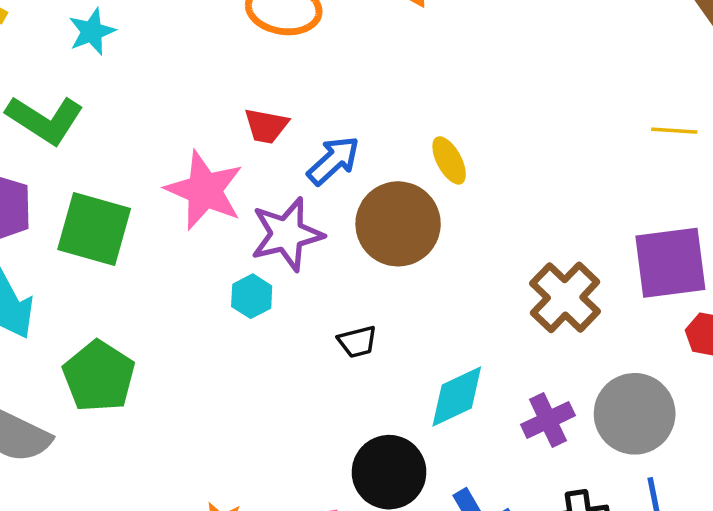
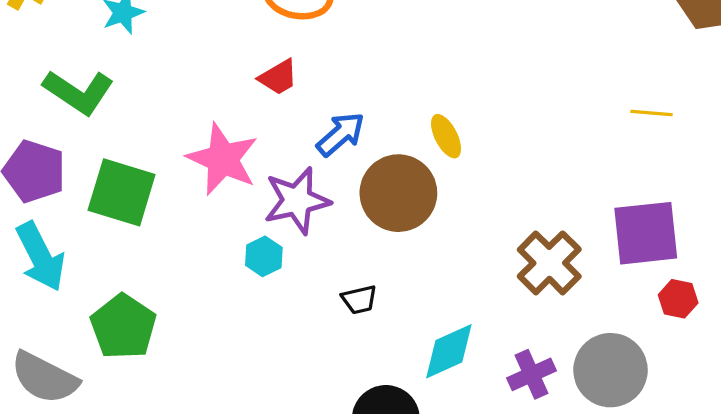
red trapezoid: (266, 126) -> (278, 77), moved, turned -42

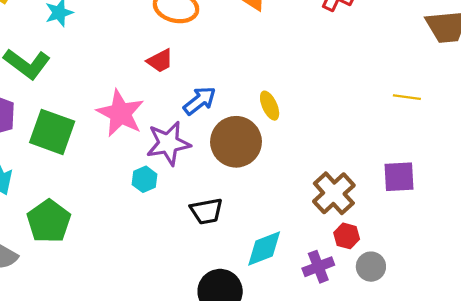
purple square: (646, 233) -> (399, 177), size x0.7
red hexagon: (678, 299) -> (347, 236), moved
black trapezoid: (359, 300) -> (206, 211), size x1.4
gray circle: (611, 370) -> (371, 267), size x0.6

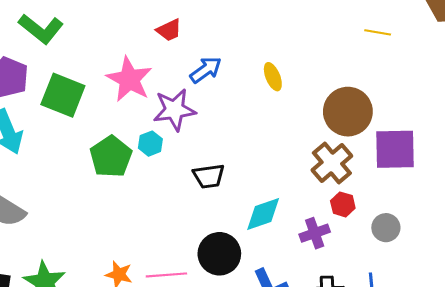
yellow line: (407, 97) -> (378, 32), moved
brown circle: (236, 142) -> (348, 112), moved
purple square: (399, 177) -> (395, 149), size x1.4
green pentagon: (49, 221) -> (111, 157), moved
gray circle: (371, 267) -> (386, 228), moved

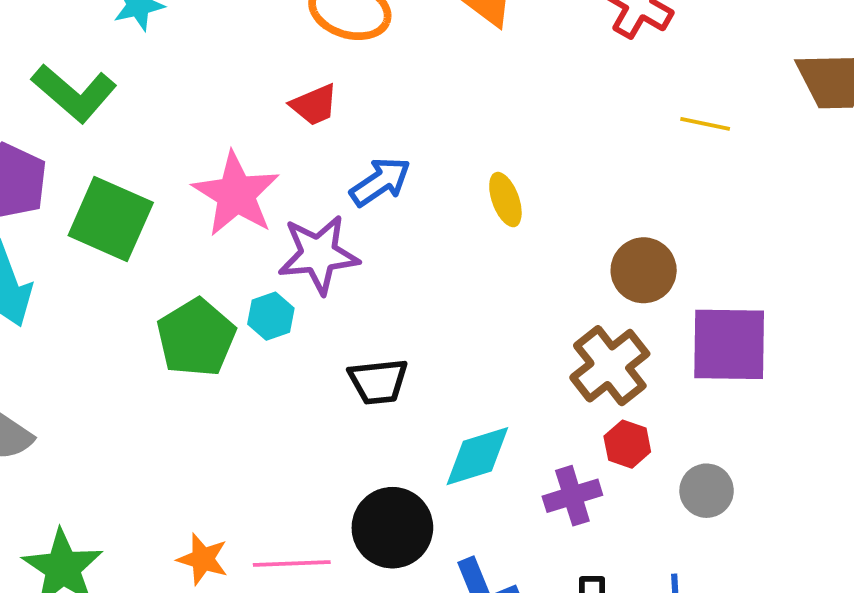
brown circle: (348, 112) -> (644, 270), size x0.7

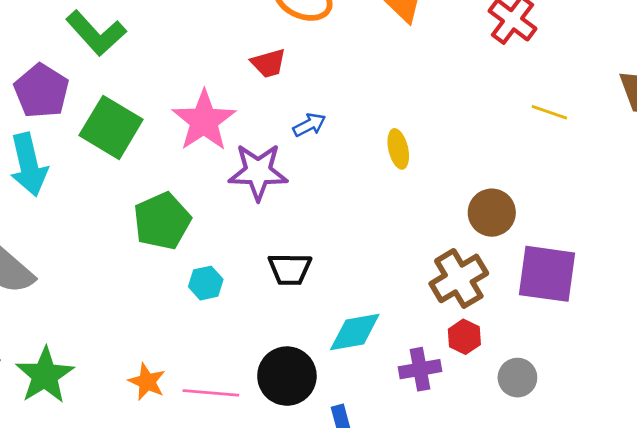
blue arrow: (380, 182) -> (309, 125), size x0.7
cyan hexagon: (271, 316) -> (206, 283), moved

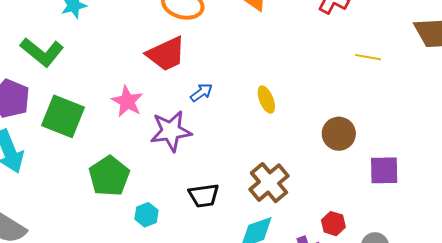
red trapezoid: (268, 63) -> (166, 54), size x1.6
pink star: (204, 121) -> (127, 101), size x0.7
purple square: (547, 274) -> (384, 170), size x0.7
brown cross: (459, 278) -> (269, 183), moved

